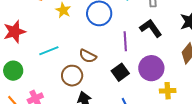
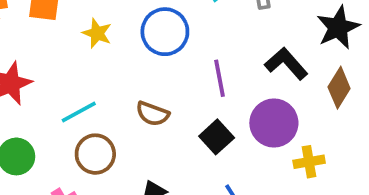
black L-shape: (151, 28) -> (286, 64), moved
brown circle: (72, 76) -> (95, 154), moved

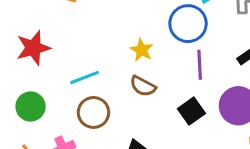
blue circle: (165, 32) -> (188, 24), moved
yellow star: (97, 33) -> (142, 50), moved

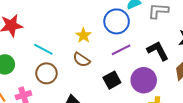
purple line: (200, 65) -> (121, 50), turned 60
cyan line: (85, 77) -> (43, 49), turned 42

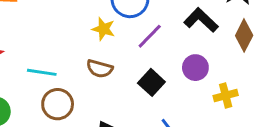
yellow star: (83, 35) -> (103, 29), moved
purple circle: (144, 80) -> (195, 68), size x0.7

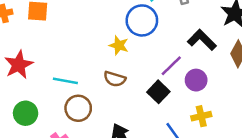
purple line: (150, 36) -> (171, 66), moved
yellow cross: (226, 96) -> (201, 116), moved

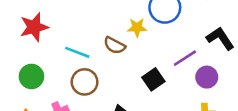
yellow star: (119, 45) -> (137, 28), turned -30
brown semicircle: (115, 79) -> (114, 45), moved
black square: (158, 92) -> (153, 79), moved

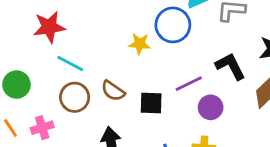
red star: (34, 27) -> (49, 27), moved
brown semicircle: (114, 45) -> (113, 91), moved
black square: (153, 79) -> (151, 103), turned 30

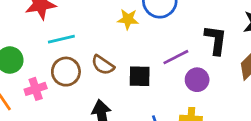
cyan line: (70, 64) -> (61, 39), turned -40
black L-shape: (230, 66) -> (216, 40), turned 36
pink cross: (42, 128) -> (36, 89), moved

